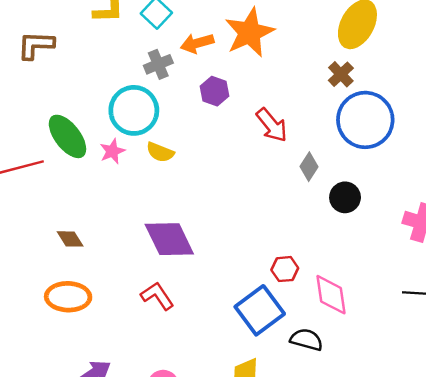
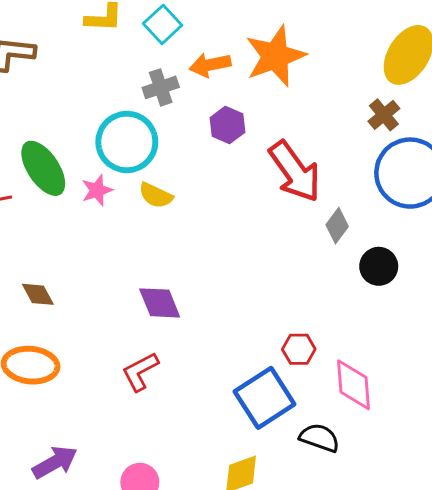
red arrow: (272, 125) -> (295, 172), size x1.4
purple diamond: (169, 239) -> (160, 303), size x0.7
red L-shape: (157, 296) -> (140, 372), turned -88

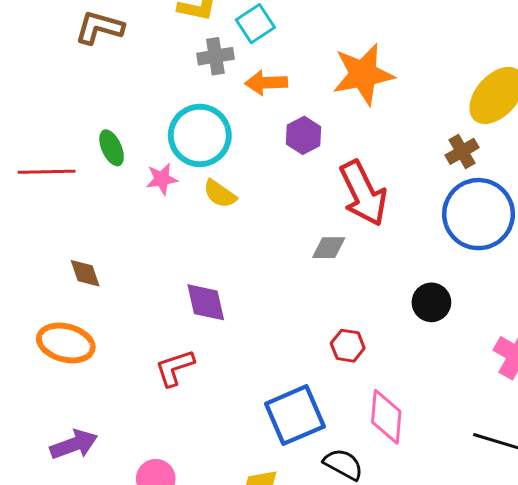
orange arrow: (210, 65) -> (266, 83), moved
gray cross: (161, 87) -> (215, 56), moved
green ellipse: (43, 168) -> (112, 148), size x0.6
gray diamond: (337, 226) -> (329, 248), moved, turned 44
red hexagon: (299, 349) -> (348, 346), moved

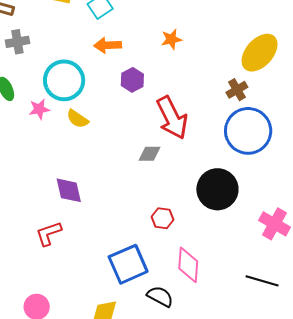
gray cross: (215, 56) -> (17, 42), moved
orange star: (363, 74) -> (171, 39), size x0.5
black circle: (431, 302) -> (217, 189), size x1.6

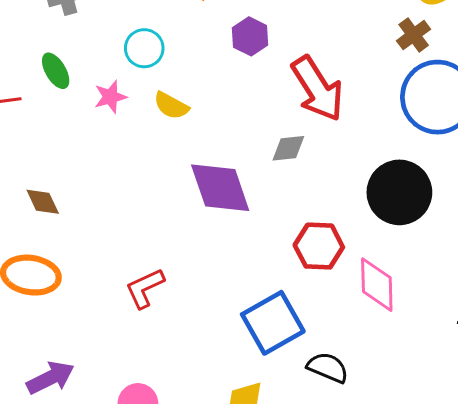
cyan circle: (64, 80) -> (144, 48), size x0.6
purple diamond: (69, 190) -> (220, 188), moved, size x1.4
red hexagon: (163, 218) -> (319, 246), size x1.4
pink diamond: (188, 265) -> (377, 285), moved

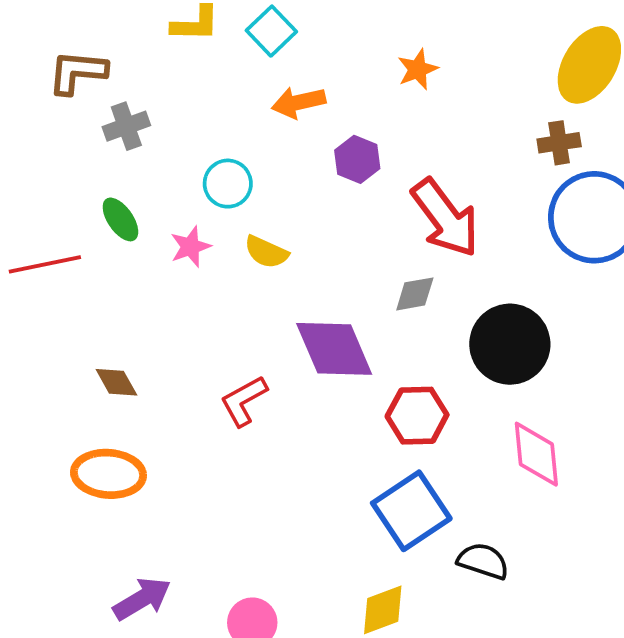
brown cross: (414, 35) -> (559, 143), turned 32
black circle: (399, 192) -> (510, 344), moved
red hexagon: (319, 246) -> (417, 416), moved
red L-shape: (145, 288) -> (244, 401), moved

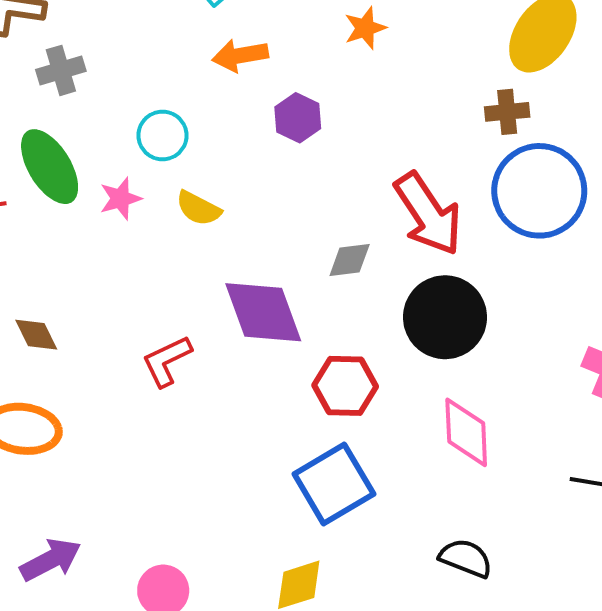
red arrow: (445, 218) -> (428, 214), moved
green ellipse: (120, 219) -> (50, 167), size x1.6
black semicircle: (483, 561) -> (466, 558), moved

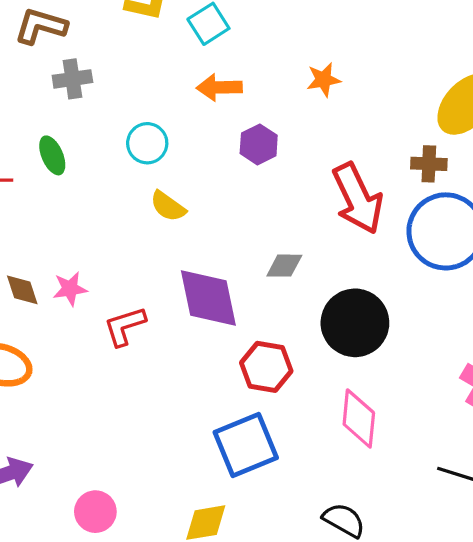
green ellipse: (50, 167) -> (52, 155), size x0.6
pink star: (120, 199) -> (70, 289), moved
red arrow: (428, 214) -> (358, 198), moved

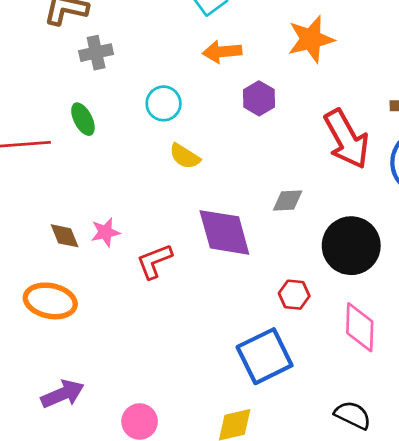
orange star: (324, 80) -> (311, 39), size x1.6
red hexagon: (266, 367) -> (294, 295), moved, size x0.7

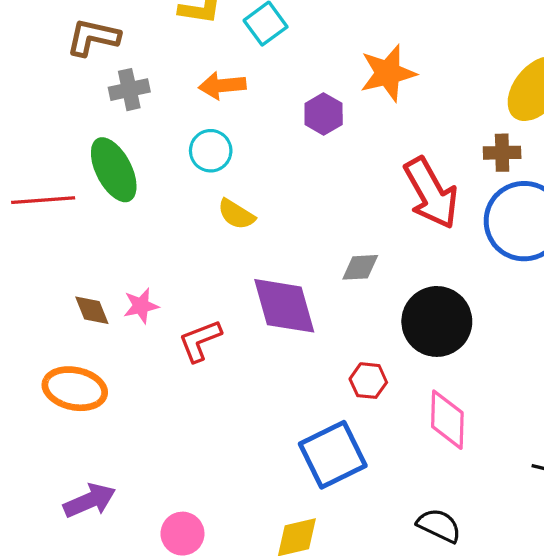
orange arrow: (222, 52) -> (222, 86), moved
purple hexagon: (259, 98) -> (324, 114), moved
green ellipse: (83, 119) -> (114, 170), size x1.6

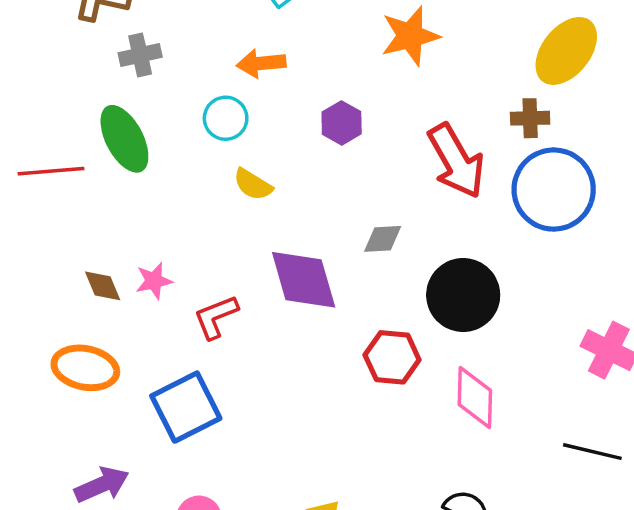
orange arrow: (222, 86) -> (261, 63), moved
purple hexagon: (324, 114) -> (342, 123), moved
red hexagon: (368, 381) -> (392, 357), size x1.4
blue square: (333, 455) -> (186, 407), moved

